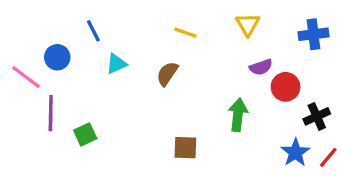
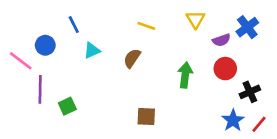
blue cross: (313, 34) -> (247, 27), turned -30
purple semicircle: (261, 67) -> (221, 40), moved
green arrow: (238, 115) -> (185, 75), moved

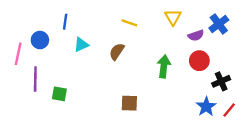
blue line: (74, 25) -> (65, 22), turned 35
pink line: (21, 61) -> (18, 54), turned 65
green square: (67, 106) -> (59, 94), turned 35

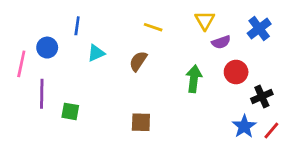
purple semicircle: (196, 35) -> (221, 42), moved
brown square: (129, 103) -> (141, 122), moved

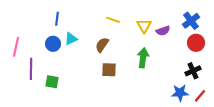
yellow triangle: (205, 20) -> (144, 26), moved
blue circle: (47, 48) -> (53, 44), moved
red circle: (236, 72) -> (196, 43), moved
brown square: (141, 122) -> (109, 70), moved
blue star: (244, 126) -> (180, 93), turned 30

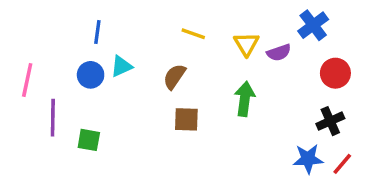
blue cross: (191, 21) -> (313, 25), moved

